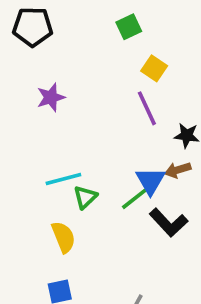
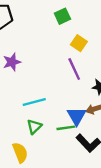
cyan line: (63, 179) -> (34, 102), moved
green line: (134, 199) -> (66, 128), turned 30

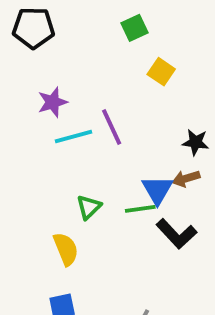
purple line: (74, 69) -> (112, 127), moved
cyan line: (34, 102) -> (73, 137), moved

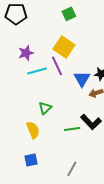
yellow square: (161, 72) -> (64, 47), moved, size x1.5
blue triangle: (157, 190) -> (82, 79), moved
green line: (140, 209) -> (72, 129), moved

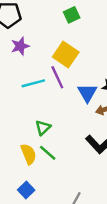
purple star: (26, 53) -> (20, 46), moved
green line: (72, 129) -> (48, 153), moved, turned 49
blue square: (31, 160) -> (26, 190), turned -32

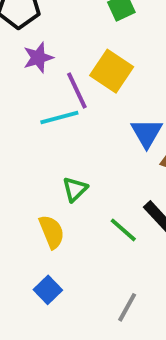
purple line: (57, 77) -> (77, 90), moved
green line: (48, 153) -> (123, 230), moved

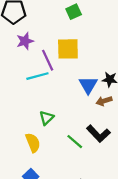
yellow square: (112, 71) -> (68, 49), turned -35

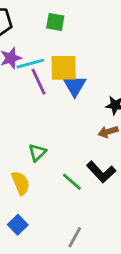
green square: (74, 12) -> (55, 22), moved, turned 35
cyan line: (37, 76) -> (30, 64), moved
blue triangle: (88, 85) -> (75, 86), moved

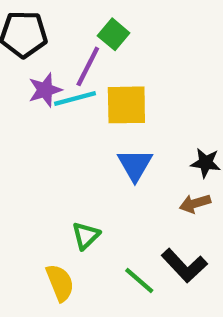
green square: (55, 22) -> (114, 34), turned 30
purple line: (39, 82) -> (88, 66), moved, turned 52
blue triangle: (75, 86) -> (135, 165), moved

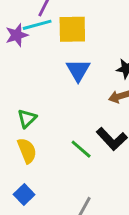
purple star: (45, 90) -> (17, 35), moved
green triangle: (86, 236) -> (27, 118), moved

